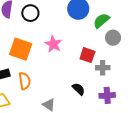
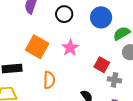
black circle: (30, 13) -> (64, 14), moved
orange semicircle: (25, 81) -> (49, 80), moved

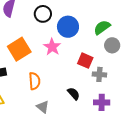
blue circle: (101, 17) -> (68, 27), moved
orange square: (37, 47) -> (19, 49), turned 35

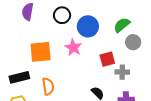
orange square: (19, 49) -> (41, 52), turned 30
red square: (85, 61) -> (107, 59), turned -35
orange semicircle: (34, 81) -> (48, 86), moved

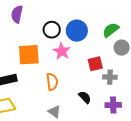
black circle: (62, 15) -> (52, 30), moved
orange semicircle: (48, 86) -> (52, 82), moved

